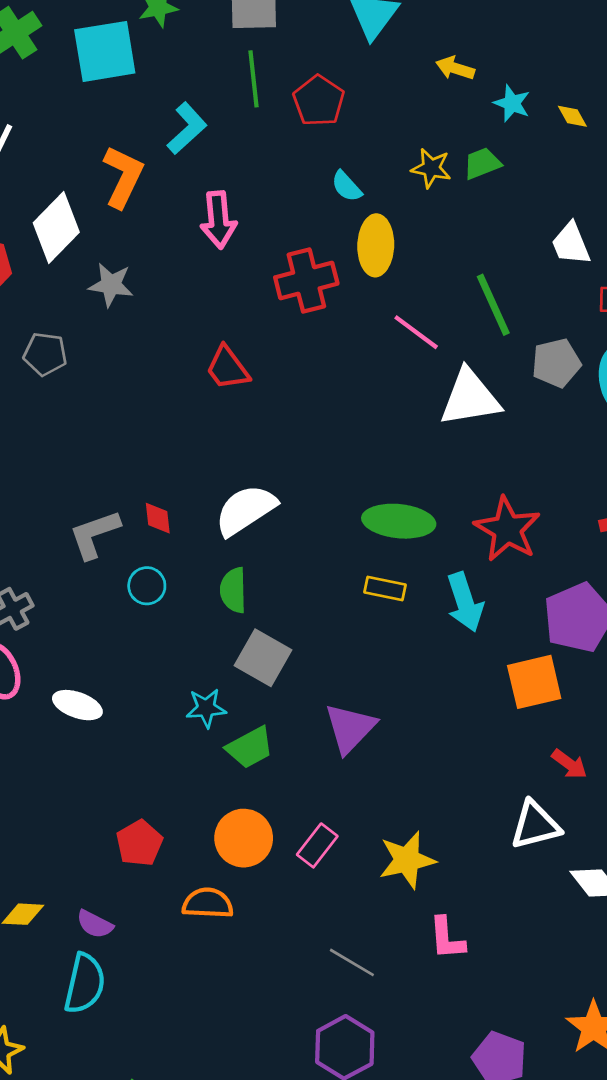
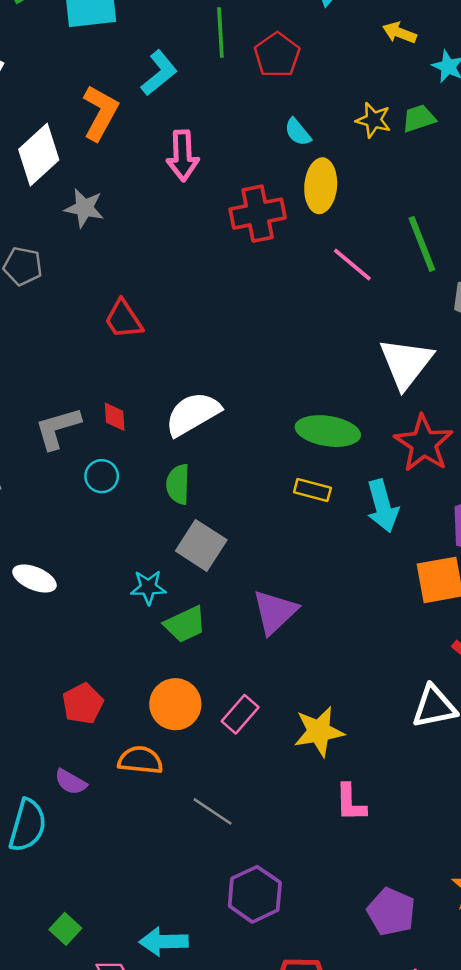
red trapezoid: (227, 368) -> (123, 319), moved
white triangle: (470, 398) -> (406, 363), moved, turned -46
purple semicircle: (95, 924) -> (71, 782), moved
gray line: (352, 962) -> (213, 811), moved

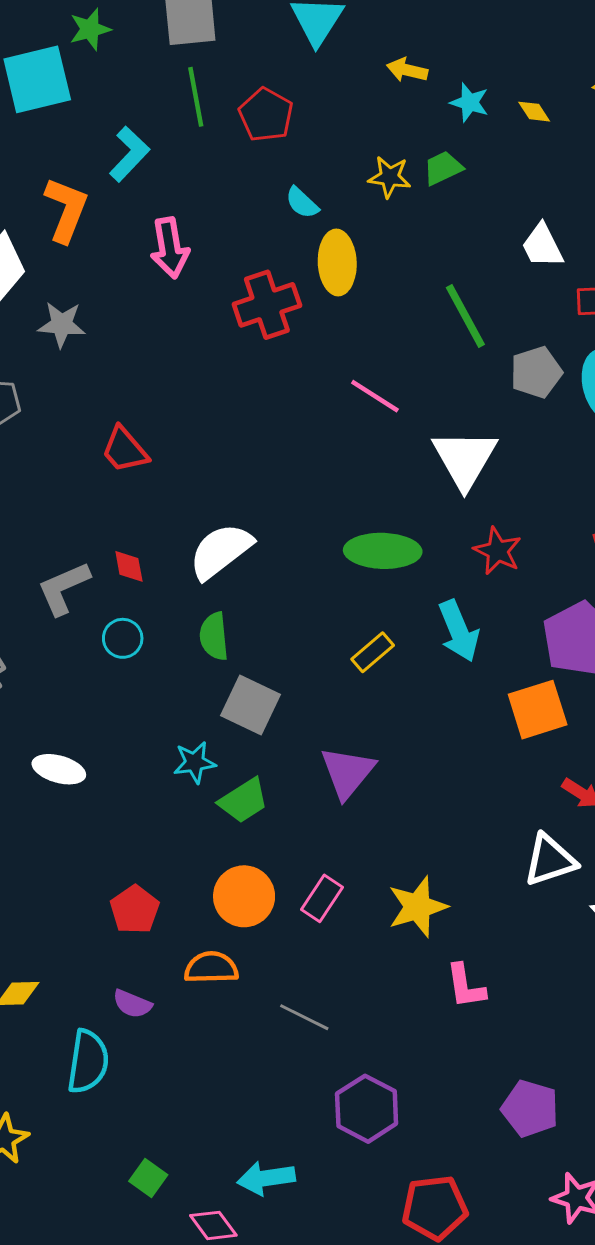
pink line: (352, 265) -> (375, 396), moved
red star: (424, 443) -> (498, 551), size x0.7
yellow rectangle: (312, 490) -> (373, 652), moved, turned -48

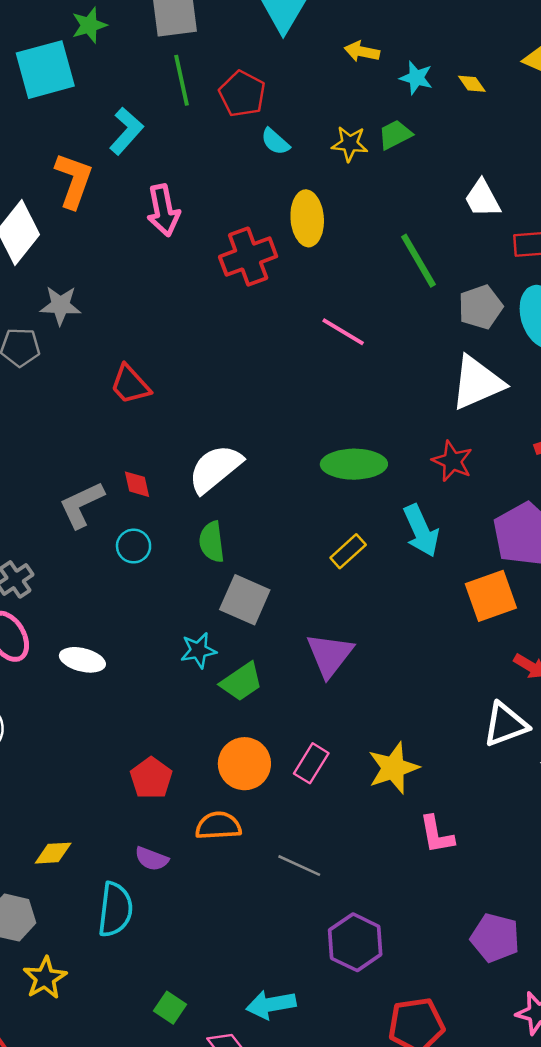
cyan semicircle: (302, 203) -> (275, 142), moved
gray star: (62, 325) -> (60, 305), moved
white triangle: (465, 459) -> (477, 383), moved, turned 38

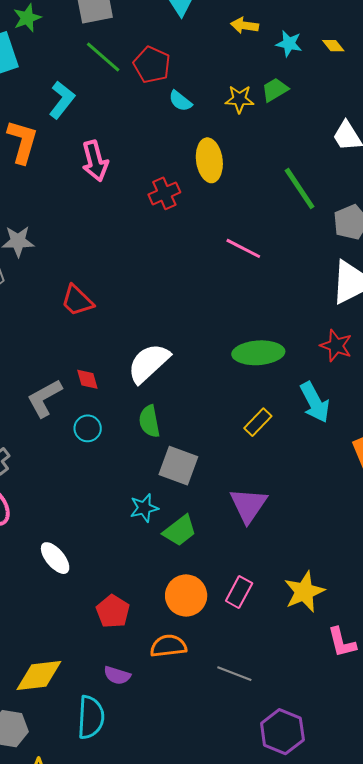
green line: (182, 80) -> (103, 57), turned -33
red cross: (248, 257) -> (164, 193), size x0.7
white ellipse: (82, 660) -> (55, 558), moved, turned 40
yellow diamond: (53, 853) -> (39, 676), size x1.6

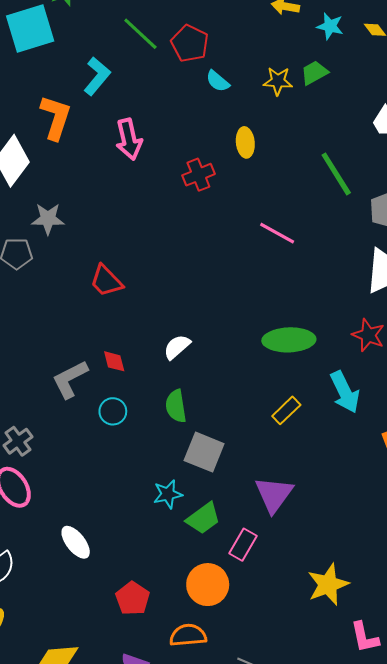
yellow ellipse: (209, 160) -> (245, 142), size x0.7
white semicircle: (149, 363) -> (177, 347), size x0.6
pink rectangle: (239, 592) -> (243, 545), moved

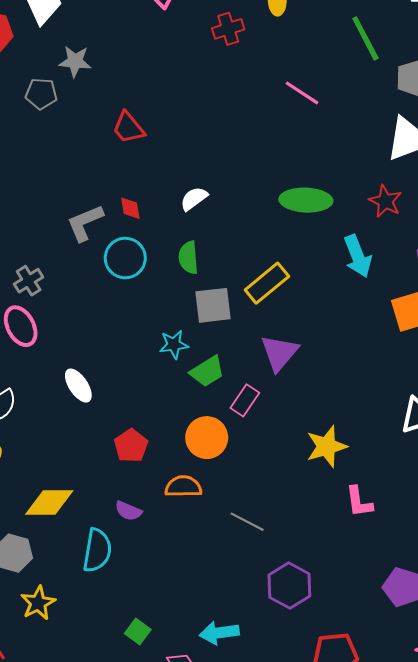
yellow rectangle: (286, 410) -> (267, 283), moved, size x1.5
cyan circle: (113, 411) -> (125, 258), size x1.5
gray square: (204, 452) -> (213, 305), turned -33

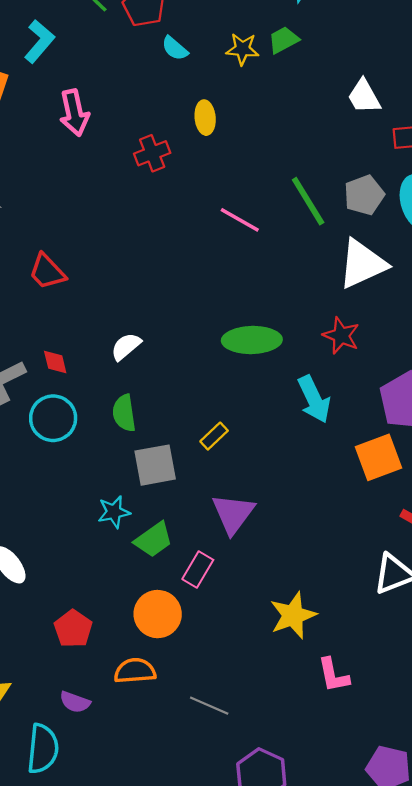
green line: (365, 38) -> (308, 201), moved
yellow rectangle: (267, 283) -> (214, 436), size x0.6

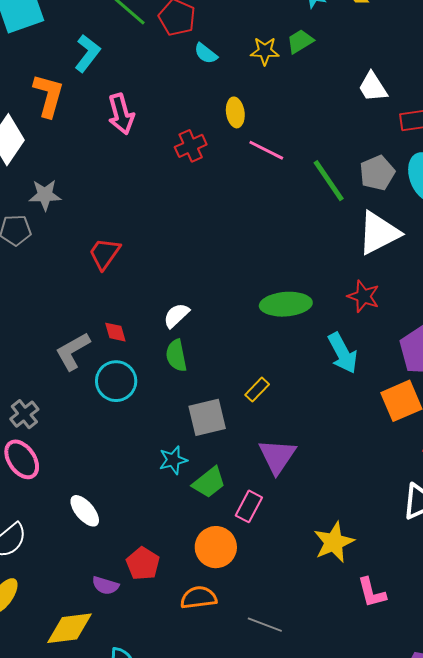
pink line: (240, 220) -> (266, 150), moved
red trapezoid: (47, 272) -> (105, 254), turned 81
green semicircle: (124, 413) -> (176, 356), moved
purple semicircle: (75, 702) -> (105, 585), moved

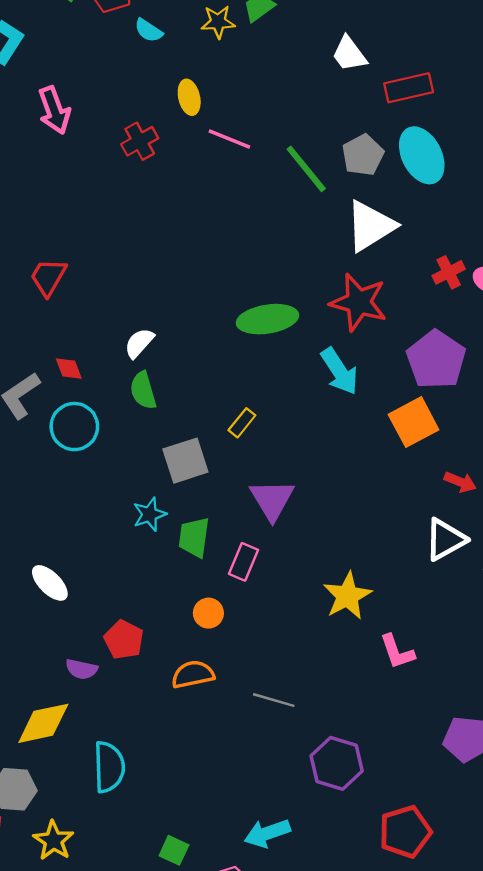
red star: (363, 296) -> (359, 302), size x1.5
green trapezoid: (209, 482) -> (194, 537), turned 141
orange circle: (216, 547) -> (208, 613), size x0.6

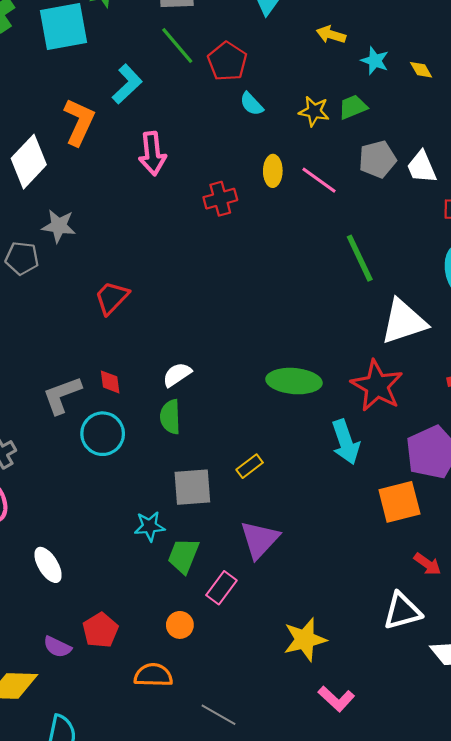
pink line: (229, 139) -> (319, 180), moved
gray pentagon: (363, 155) -> (377, 159), moved
pink L-shape: (397, 652) -> (336, 699), turned -42

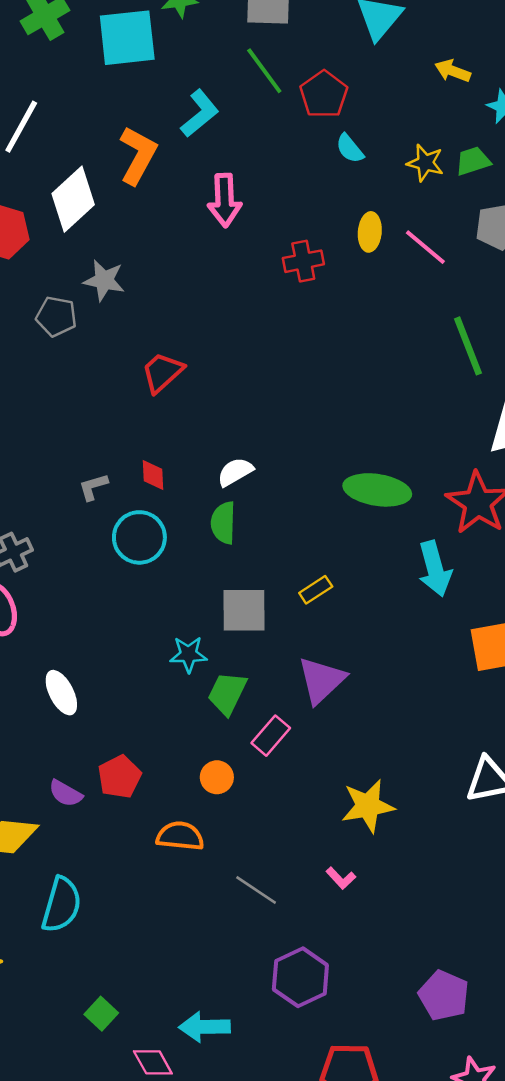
gray L-shape: (62, 395) -> (93, 487), size x0.6
pink L-shape: (336, 699) -> (341, 878), moved, size x0.7

